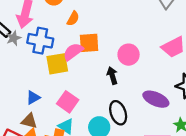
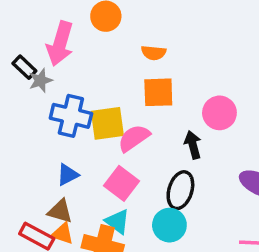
orange semicircle: (73, 19) -> (154, 53), moved, turned 64
blue cross: (40, 41) -> (71, 116), moved
pink semicircle: (73, 52) -> (134, 138), moved
black ellipse: (118, 113) -> (180, 190), moved, turned 35

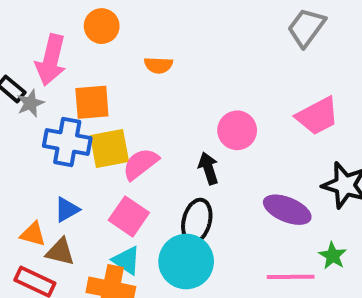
orange square: (158, 92) -> (92, 102), moved
cyan circle: (169, 225) -> (186, 262), size x1.4
orange triangle: (63, 234) -> (33, 234), moved

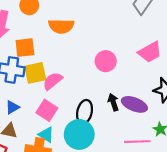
orange semicircle: (158, 65) -> (61, 26), size x1.6
black arrow: (208, 168) -> (113, 102), moved

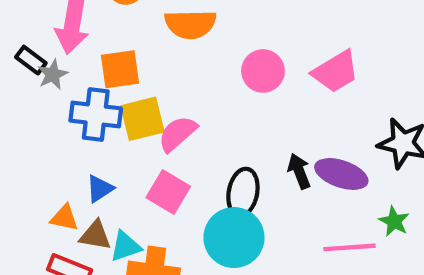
pink trapezoid: (150, 52) -> (336, 72), moved
pink circle: (106, 61) -> (263, 71), moved
cyan triangle: (46, 135) -> (125, 246), moved, turned -49

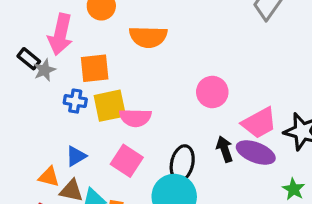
pink circle: (263, 71) -> (212, 92), moved
pink trapezoid: (336, 72) -> (259, 123), moved
blue cross: (96, 115) -> (75, 101), size x0.6
pink semicircle: (177, 134) -> (135, 118), turned -140

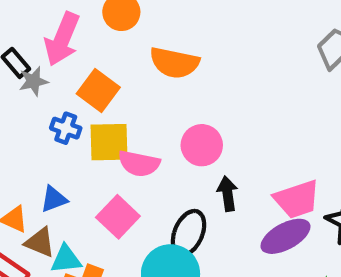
orange square: (95, 68) -> (98, 91), turned 32
pink circle: (212, 92) -> (202, 145), moved
black arrow: (225, 149) -> (228, 194), moved
purple ellipse: (256, 152) -> (285, 236), turned -60

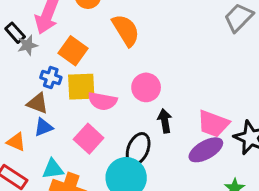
orange semicircle: (174, 63) -> (126, 30), turned -132
pink trapezoid: (297, 199) -> (213, 124), turned 40
brown triangle: (40, 242) -> (38, 103), moved

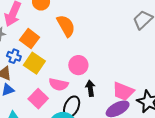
yellow square: (81, 87) -> (34, 63), turned 35
pink semicircle: (103, 101) -> (59, 84), moved

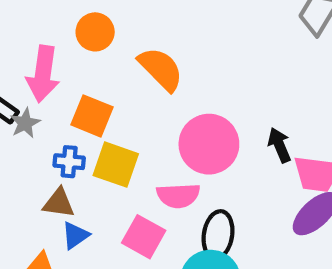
pink circle: (78, 65) -> (209, 144), size x1.4
black arrow: (90, 88) -> (279, 145), moved

